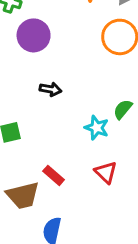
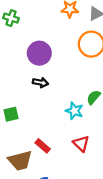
purple circle: (34, 35) -> (39, 53), moved

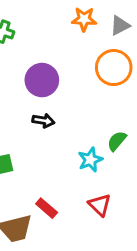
cyan star: (74, 111) -> (90, 160), turned 30

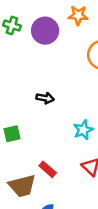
purple circle: (42, 80) -> (45, 31), moved

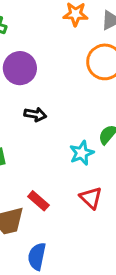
purple circle: (45, 31) -> (20, 68), moved

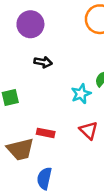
red rectangle: (38, 201) -> (46, 133), turned -30

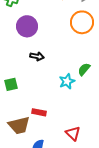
red triangle: (89, 130) -> (73, 133), moved

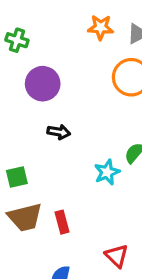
red rectangle: (39, 112) -> (62, 222), turned 64
brown trapezoid: (19, 125) -> (25, 217), moved

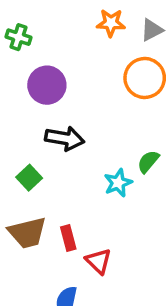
black arrow: (59, 132) -> (65, 138), size x1.5
green square: (17, 177) -> (29, 178), moved, turned -30
red triangle: (117, 256) -> (98, 261), moved

